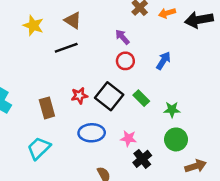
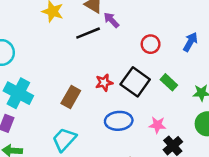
purple arrow: (122, 37) -> (111, 20), moved
brown rectangle: (47, 108) -> (71, 97), turned 48

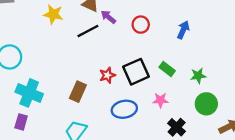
red circle: (151, 44) -> (141, 25), moved
black square: (135, 82) -> (136, 72), turned 36
pink star: (157, 125) -> (160, 100), moved

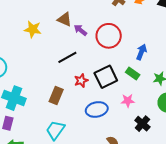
red circle: (141, 25) -> (109, 36), size x1.6
blue arrow: (183, 30) -> (141, 52), moved
black line: (88, 31) -> (67, 57), moved

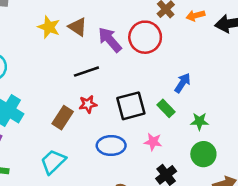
brown triangle: (65, 19) -> (78, 27), moved
purple arrow: (80, 30) -> (110, 40), size x1.5
red circle: (109, 36) -> (145, 37), moved
red star: (81, 81) -> (88, 104), moved

